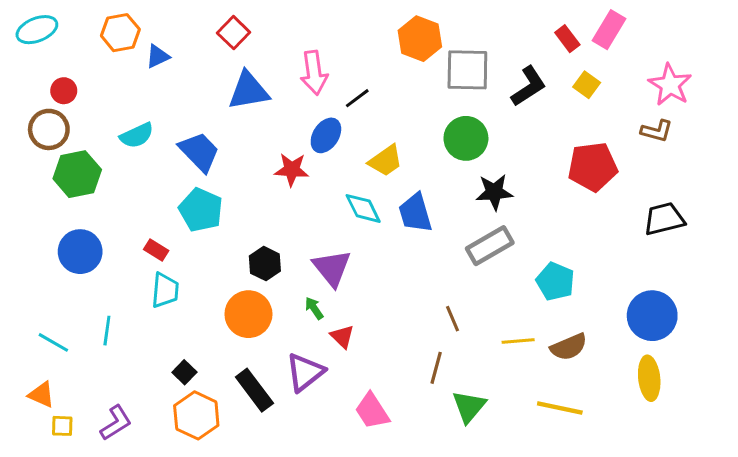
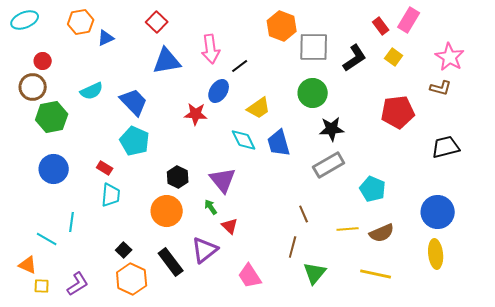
cyan line: (53, 342) -> (47, 239), moved

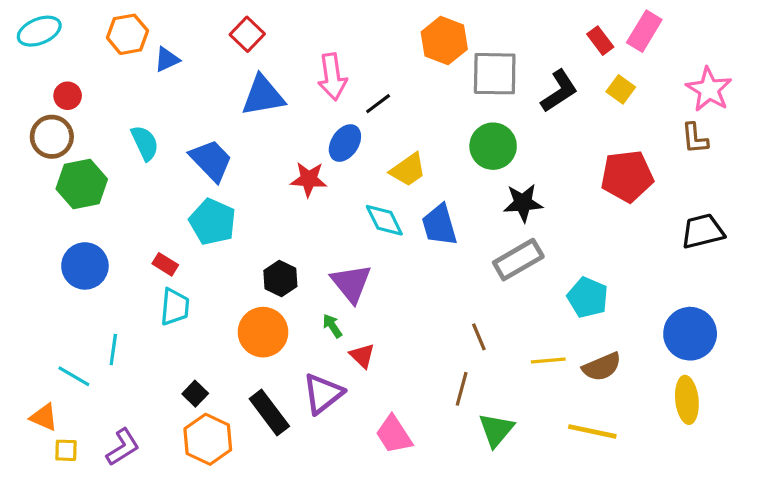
brown L-shape: (441, 88) -> (695, 138), turned 70
cyan semicircle: (92, 91) -> (145, 143), turned -90

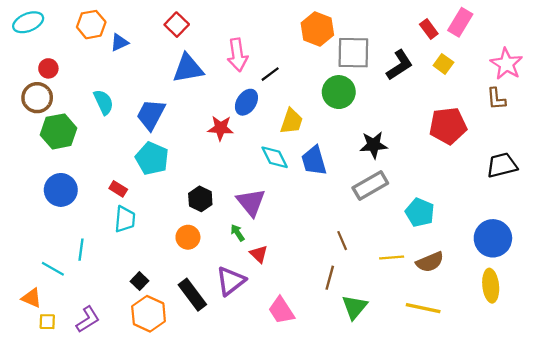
green circle: (493, 146) -> (339, 92), moved
blue trapezoid: (211, 160) -> (151, 115), turned -108
yellow trapezoid: (408, 170) -> (291, 121), turned -36
orange circle: (263, 332) -> (188, 237), size x0.7

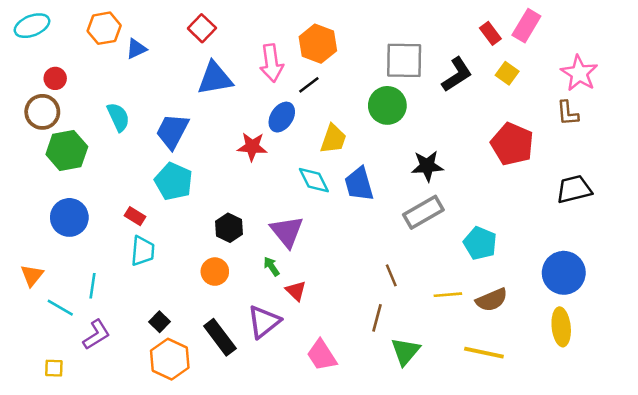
orange hexagon: (317, 29) -> (318, 44), moved
red pentagon: (448, 126) -> (512, 144), turned 30
orange triangle: (32, 298) -> (32, 275), moved, turned 45
purple L-shape: (88, 319) -> (96, 335), moved

